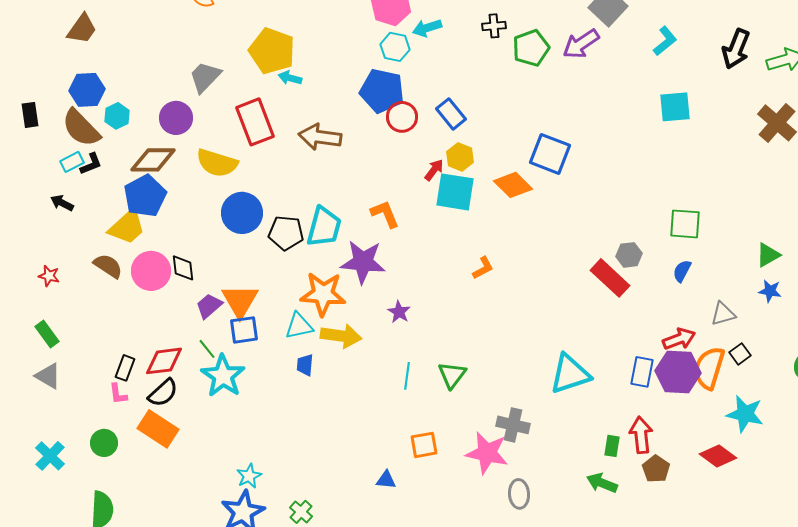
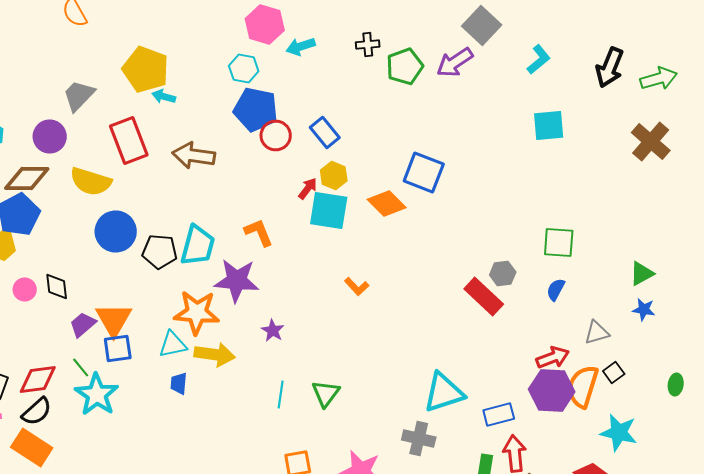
cyan hexagon: (395, 47) -> (244, 68), moved
orange L-shape: (483, 268) -> (357, 286), turned 75
pink circle: (151, 271) -> (25, 290), size x0.6
blue rectangle: (642, 372) -> (499, 414), moved, turned 64
gray cross: (513, 425) -> (419, 438), moved

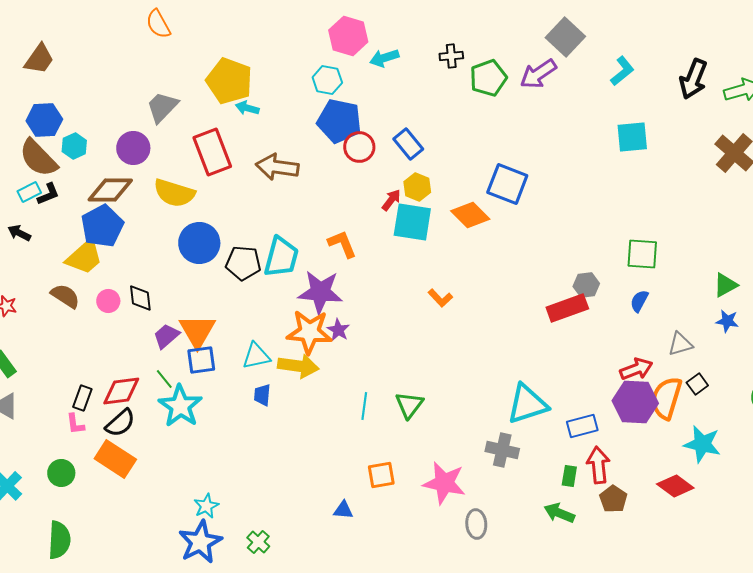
red rectangle: (484, 296) -> (567, 308), turned -63
orange star: (197, 312) -> (309, 332), moved
purple star: (273, 330) -> (338, 330), moved

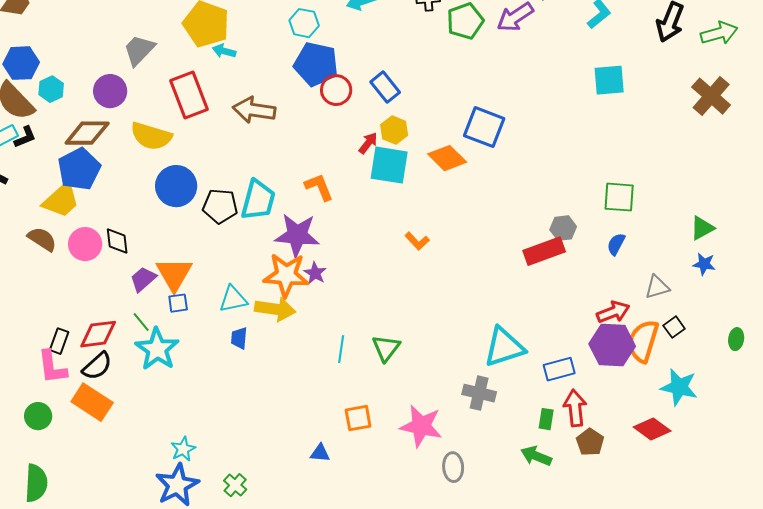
pink circle: (108, 301) -> (85, 244), size x1.4
blue square: (201, 360) -> (178, 303), size x0.7
pink L-shape: (75, 424) -> (52, 367), size x1.6

